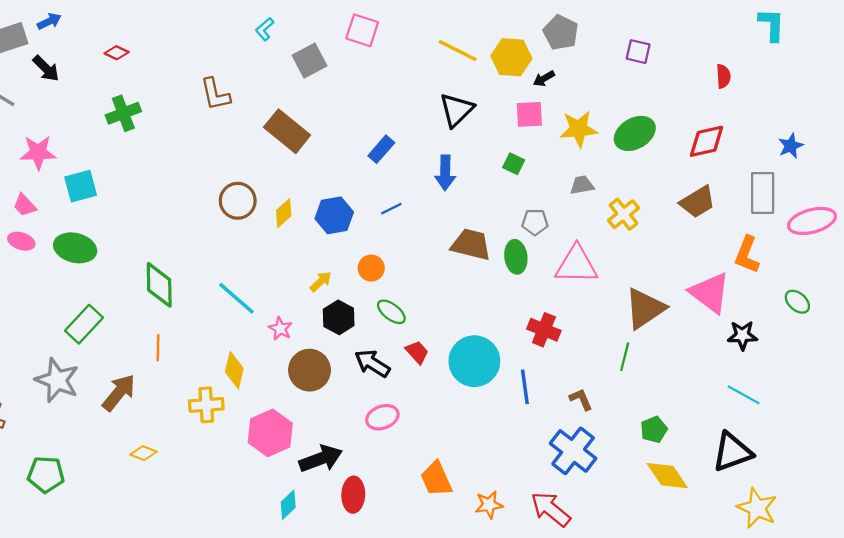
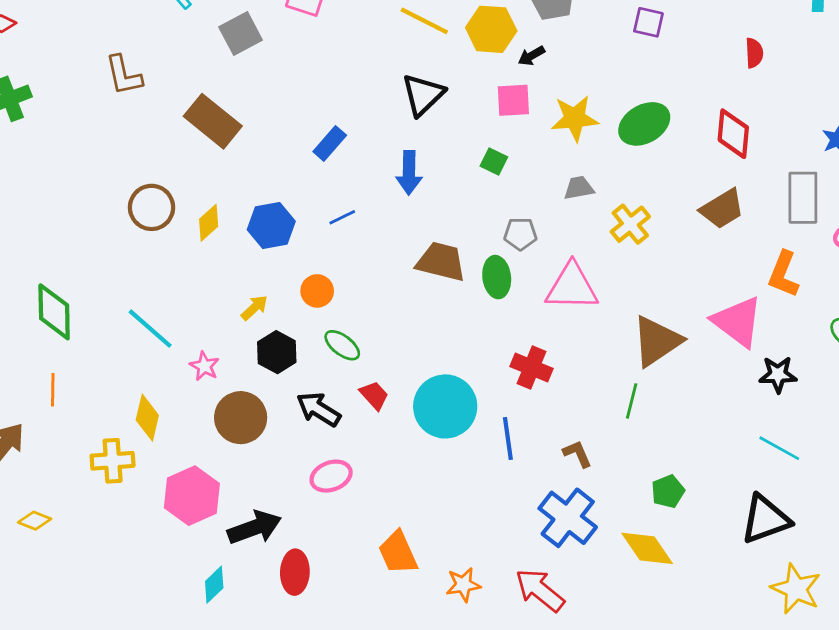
red diamond: (707, 141) -> (733, 134), turned -72
yellow diamond: (667, 476) -> (647, 548), moved

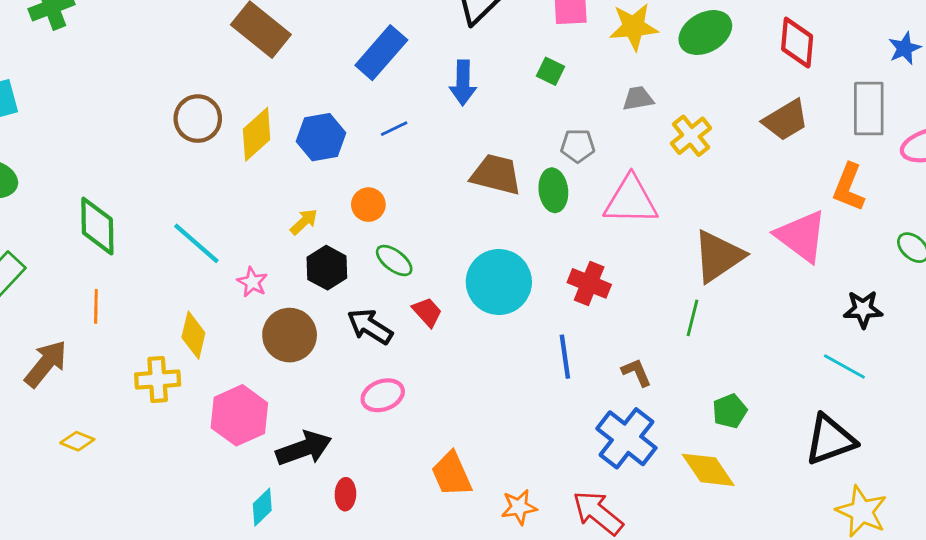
blue rectangle: (330, 143) -> (381, 53), size x1.5
yellow diamond: (209, 223) -> (257, 134), size x1.4
black star: (778, 374) -> (863, 309), moved
cyan circle: (445, 406) -> (499, 282), moved
red ellipse: (295, 572) -> (345, 494), size x0.7

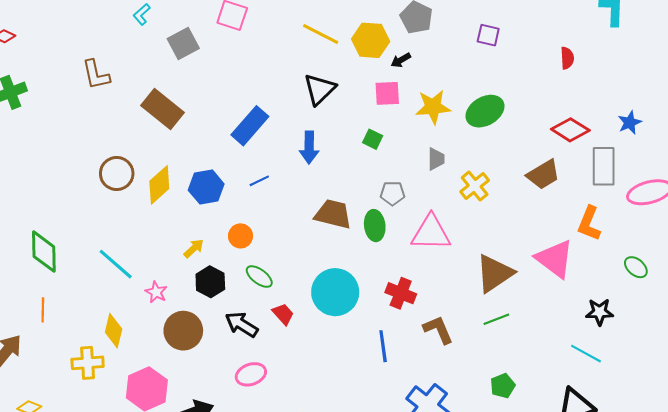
red diamond: (797, 43) -> (570, 130), moved, turned -63
gray trapezoid: (638, 98) -> (436, 159), turned 100
green line: (692, 318) -> (496, 319), moved, turned 55
brown L-shape: (637, 372) -> (438, 330), moved, size x1.4

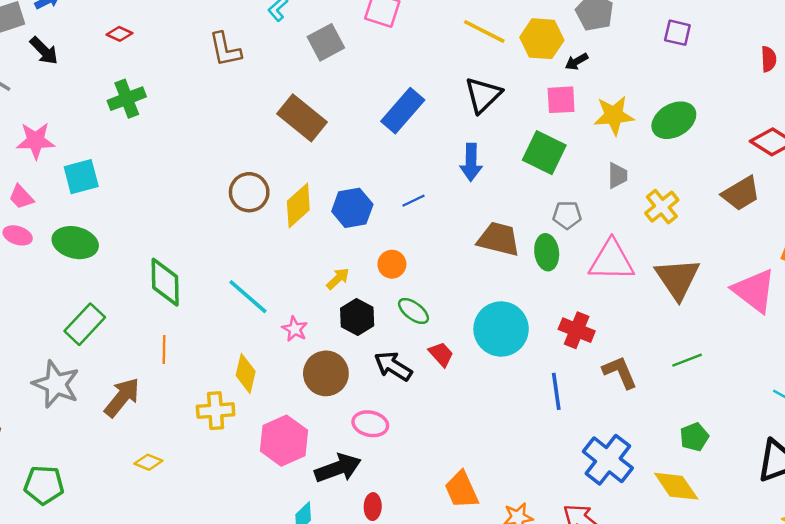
brown L-shape: (96, 75) -> (225, 49), moved
blue rectangle: (250, 126) -> (403, 111), moved
green square: (373, 139) -> (544, 153), size x1.8
brown triangle: (494, 273) -> (677, 279), moved, turned -30
pink ellipse: (251, 374) -> (370, 424), moved, turned 32

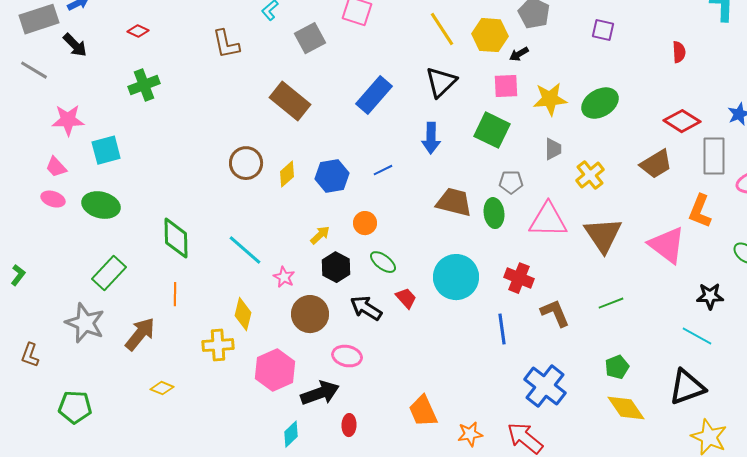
yellow line: (484, 31) -> (442, 29), turned 30
yellow diamond: (298, 205) -> (287, 174), size x0.7
yellow diamond: (676, 486) -> (626, 408), moved

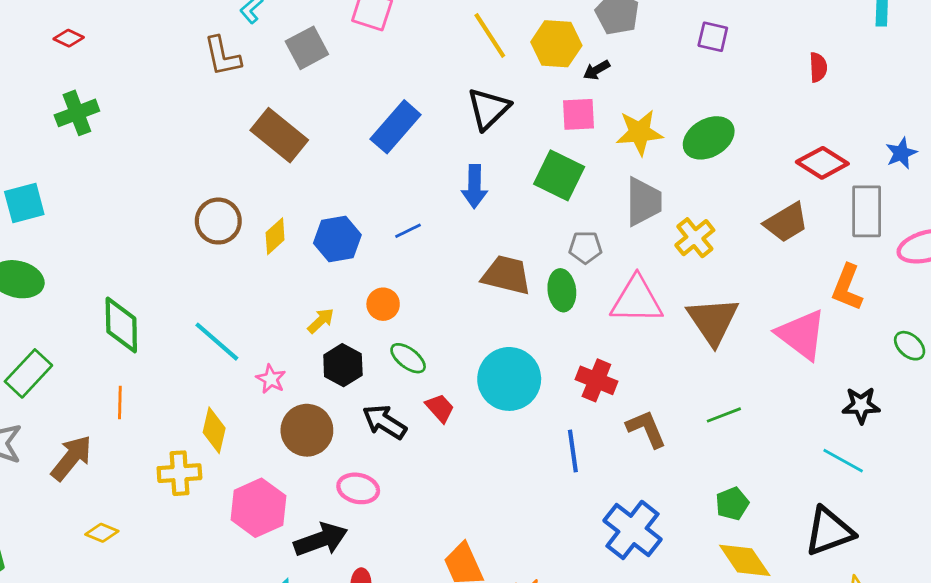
brown L-shape: (226, 44) -> (222, 56), moved
gray trapezoid: (553, 149) -> (644, 202), size x1.6

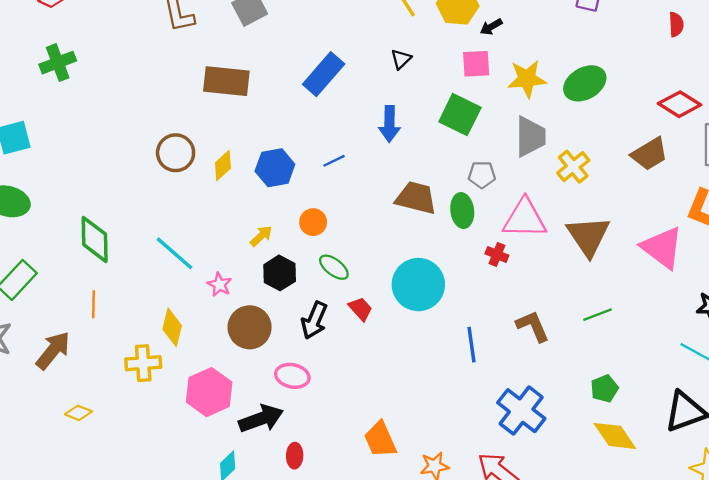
black triangle: (488, 109) -> (401, 59), size x0.6
brown rectangle: (279, 135) -> (226, 81), turned -33
red cross: (596, 380) -> (497, 254), moved, size x0.7
black arrow: (384, 422) -> (314, 320), turned -99

